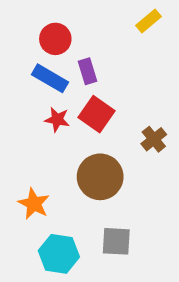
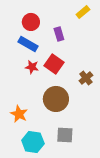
purple rectangle: (88, 71) -> (59, 34), moved

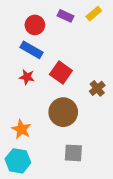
purple rectangle: (59, 34) -> (65, 16), moved, turned -48
red star: (32, 67) -> (27, 77), moved
cyan hexagon: (33, 142) -> (18, 161), moved

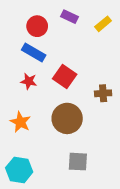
yellow rectangle: (94, 14) -> (103, 24), moved
brown cross: (97, 88) -> (103, 93), turned 35
orange star: (21, 129) -> (20, 122), moved

